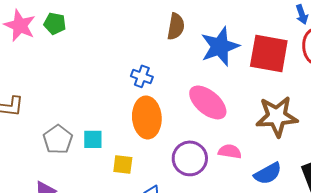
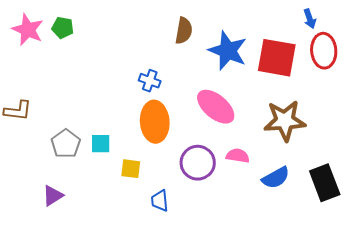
blue star: (220, 46) -> (228, 51), turned -30

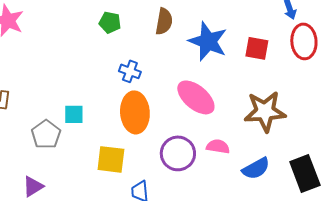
green pentagon: (63, 28) -> (110, 22), moved
red square: (277, 58) -> (257, 48), size x0.6
cyan square: (101, 144) -> (74, 114), moved
yellow square: (131, 169) -> (111, 159), size x1.4

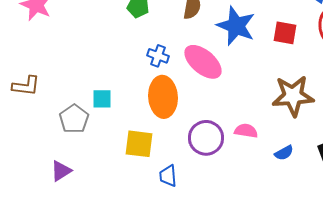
pink ellipse: (196, 97) -> (203, 62), moved
blue semicircle: (256, 168) -> (284, 153), size x0.7

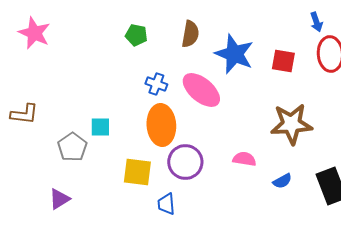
purple circle: (206, 138) -> (185, 162), moved

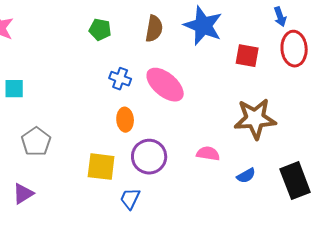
blue star: (234, 54) -> (203, 26), moved
orange ellipse: (161, 125) -> (125, 120), size x0.6
cyan square: (100, 127) -> (14, 89), moved
blue trapezoid: (166, 204) -> (130, 199), turned 30

